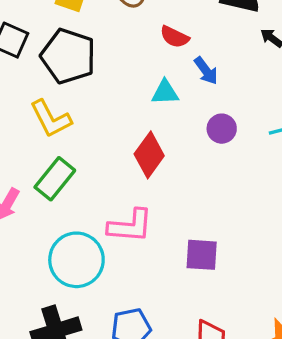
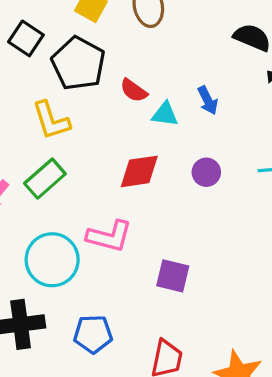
red semicircle: (175, 37) -> (134, 90), moved
purple circle: (222, 129) -> (206, 172), moved
red diamond: (149, 155) -> (139, 171), turned 36

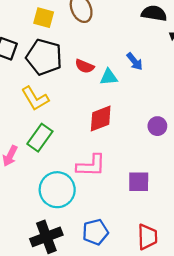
purple circle: (206, 172) -> (157, 126), moved

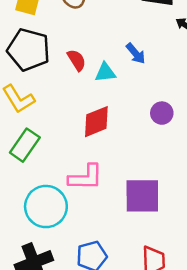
red semicircle: (85, 66) -> (77, 60), turned -144
purple circle: (157, 126) -> (162, 113), moved
purple square: (139, 182) -> (142, 196), size x1.4

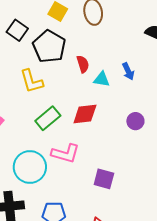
green rectangle: (25, 145) -> (48, 118), moved
purple square: (142, 196) -> (104, 179), size x0.7

